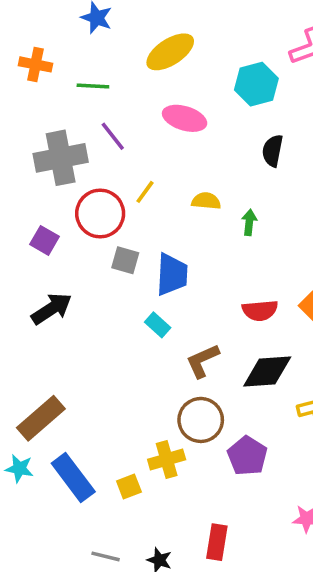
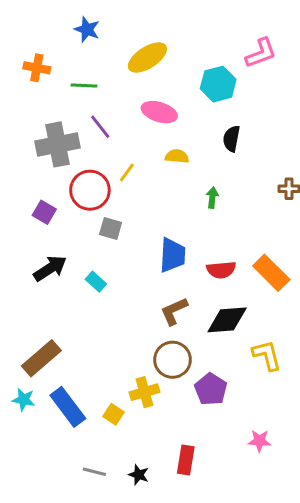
yellow semicircle: (206, 201) -> (177, 156), moved
blue trapezoid: (172, 275) -> (172, 255), moved
cyan rectangle: (158, 325) -> (96, 282), moved
yellow square: (129, 486) -> (114, 414), turned -36

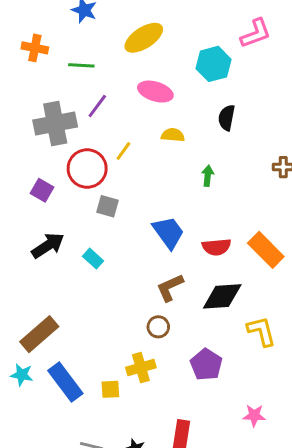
purple line: (100, 127) -> (97, 106), turned 75
blue trapezoid: (172, 255) -> (168, 232), turned -39
brown circle: (172, 360) -> (158, 327), moved, size x0.6
yellow square: (114, 414) -> (110, 389), turned -36

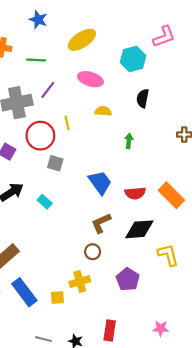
yellow line: (123, 151) -> (67, 123), turned -48
pink star: (254, 415) -> (161, 328), moved

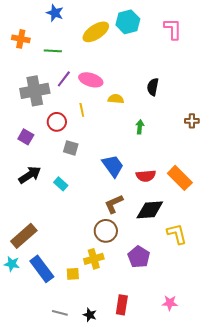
pink L-shape: (164, 37) -> (173, 29), turned -70
cyan hexagon: (133, 59) -> (128, 22), moved
pink ellipse: (90, 79) -> (91, 80), moved
red circle: (40, 136) -> (57, 122), size x0.7
brown circle: (93, 252) -> (106, 231), size x1.5

